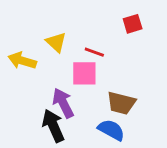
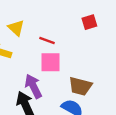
yellow triangle: (56, 42) -> (16, 28), moved
red line: (94, 52) -> (47, 40), moved

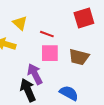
red square: (89, 22) -> (84, 18), size x1.5
brown trapezoid: (80, 86) -> (79, 57), moved

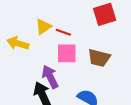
yellow triangle: (20, 23) -> (43, 27), moved, turned 42

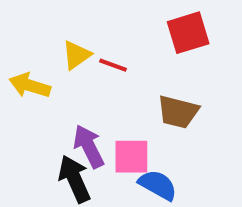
pink square: (67, 53) -> (131, 157), moved

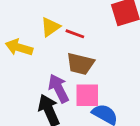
brown trapezoid: (178, 112) -> (80, 64), moved

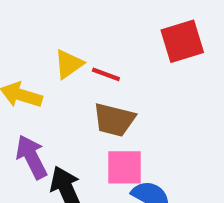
purple arrow: (59, 88) -> (32, 157), moved

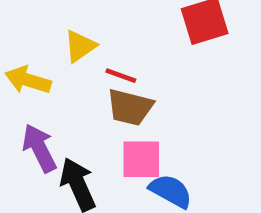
red line: (106, 74) -> (121, 76), moved

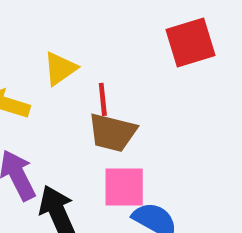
red line: (121, 76) -> (103, 99), turned 64

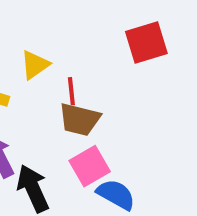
pink square: (124, 187) -> (90, 166), turned -30

